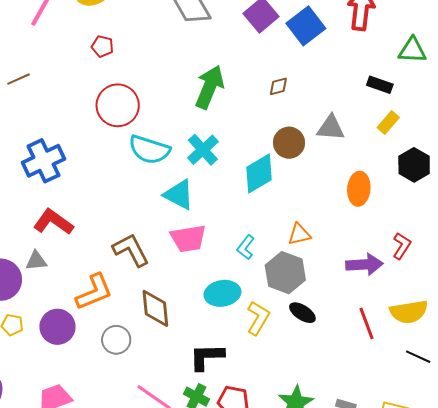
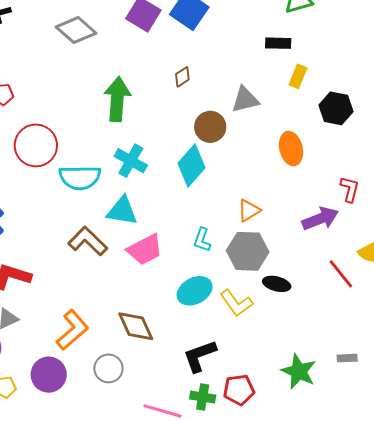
brown L-shape: (131, 250) -> (88, 241), moved
yellow L-shape: (258, 318) -> (236, 303), turned 132

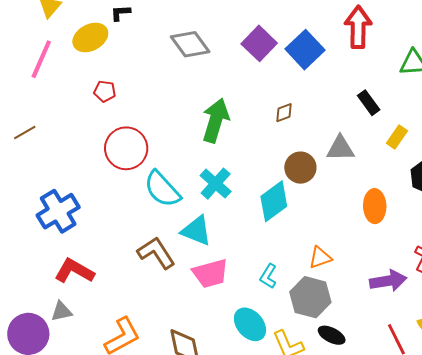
black rectangle: (278, 43) -> (369, 103), moved, turned 40
cyan semicircle: (80, 178) -> (162, 189), turned 36
cyan ellipse: (195, 291) -> (250, 324), turned 64

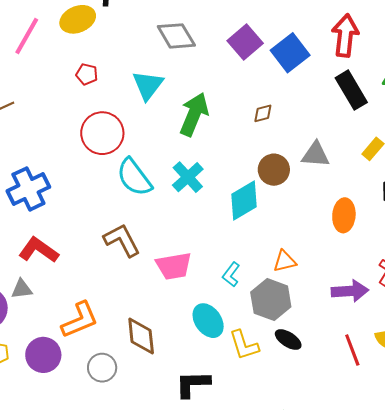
black rectangle: (369, 103) -> (351, 90), moved, size x1.5
cyan triangle: (196, 231) -> (148, 85), moved, turned 40

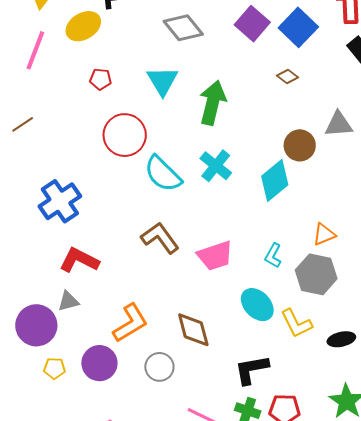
brown diamond: (263, 113) -> (287, 76), moved, turned 60
black ellipse: (288, 340) -> (341, 339), moved, turned -36

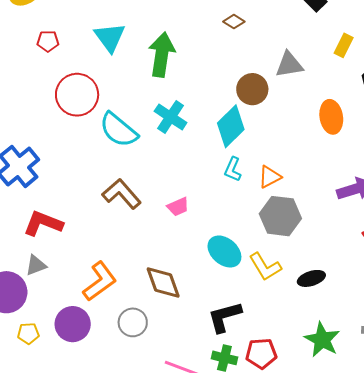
orange triangle: (324, 234) -> (270, 177), moved
pink trapezoid: (215, 256) -> (178, 207), size x0.6
cyan L-shape: (273, 256) -> (233, 169), moved

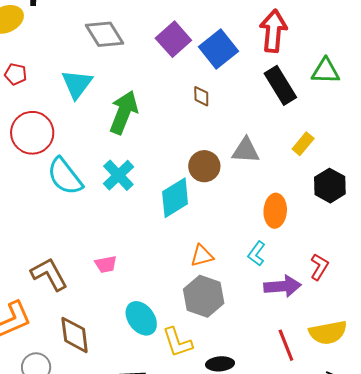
brown diamond: (234, 22) -> (201, 96), turned 45
cyan L-shape: (233, 169) -> (257, 254), moved
brown L-shape: (122, 194) -> (49, 274), moved

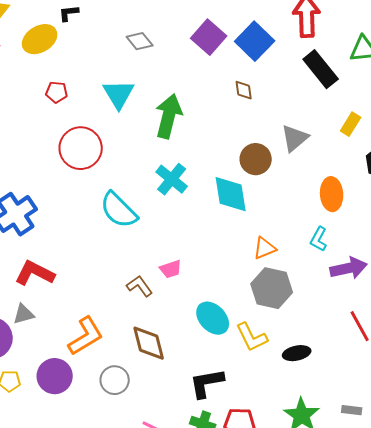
gray diamond: (105, 34) -> (140, 41), size x0.7
gray triangle: (246, 150) -> (295, 138), turned -36
cyan semicircle: (65, 176) -> (119, 210), moved
cyan diamond: (175, 198) -> (231, 194), turned -60
brown L-shape: (49, 274) -> (140, 286), moved, size x0.7

